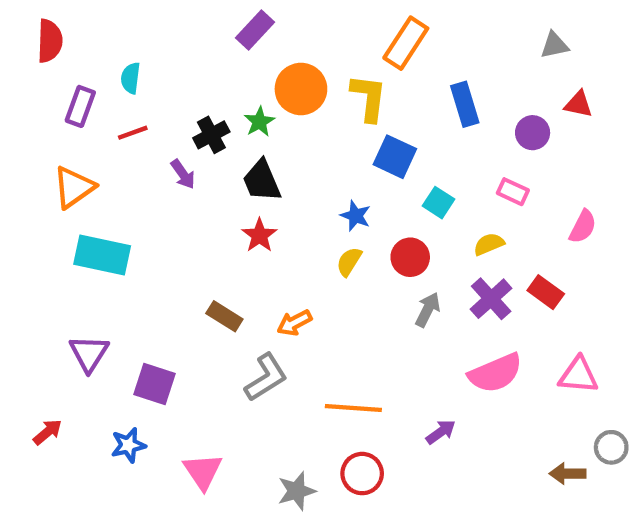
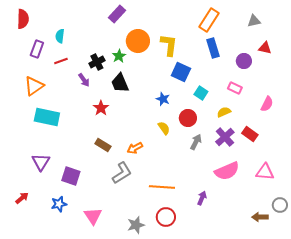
orange rectangle: (406, 43) -> (209, 20), moved
red star: (259, 235) -> (101, 108), moved
yellow semicircle: (349, 262) -> (164, 128), moved, turned 112
purple arrow: (441, 432) -> (202, 198), turned -32

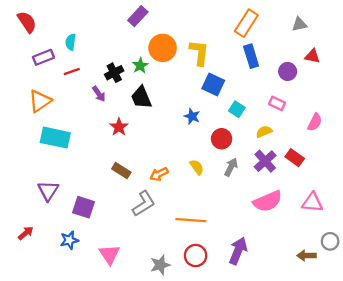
red semicircle: (23, 19) -> (27, 22), turned -36
purple rectangle: (37, 49) -> (43, 57), turned 48
yellow semicircle: (164, 128) -> (197, 167), moved
purple arrow: (202, 198) -> (238, 251), moved, size x1.6

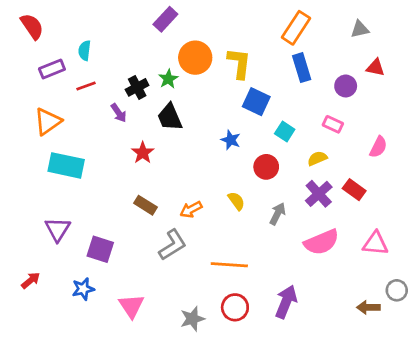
gray arrow: (231, 167) -> (278, 214), moved

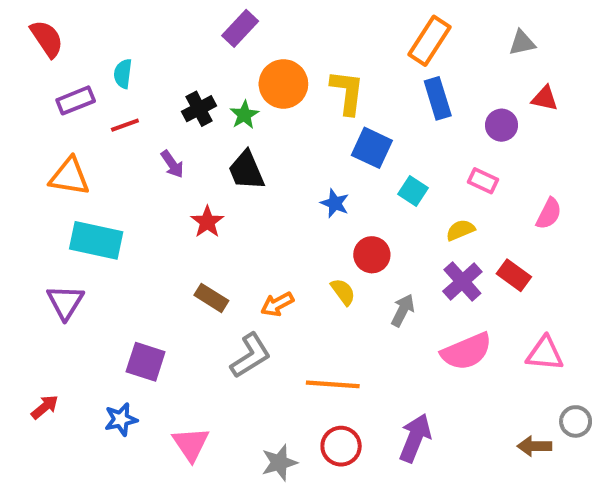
black cross: (137, 87) -> (199, 109), moved
orange triangle: (48, 121) -> (69, 177), turned 44
red circle: (266, 167) -> (372, 255), moved
purple triangle: (58, 229) -> (65, 302), moved

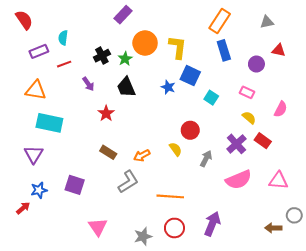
blue star: (335, 203) -> (168, 87), moved
yellow semicircle: (460, 230) -> (249, 118), moved, turned 64
blue star: (121, 419) -> (39, 190), moved

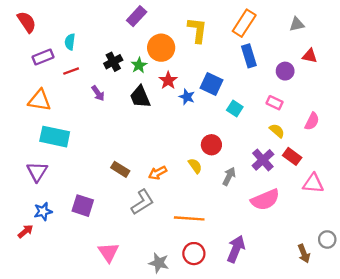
yellow L-shape: (178, 47) -> (197, 30), moved
red star: (106, 113) -> (168, 80), moved
pink triangle: (279, 181) -> (313, 183), moved
brown arrow: (273, 228) -> (304, 254), turned -112
gray star: (143, 236) -> (159, 263), turned 30

